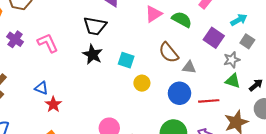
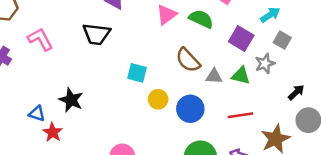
pink L-shape: (48, 43) -> (40, 39), moved
black star: (93, 54) -> (71, 100), moved
green triangle: (233, 81) -> (241, 76), moved
blue circle: (179, 93) -> (190, 109), moved

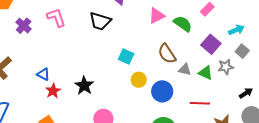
black star: (71, 100) -> (84, 86), moved

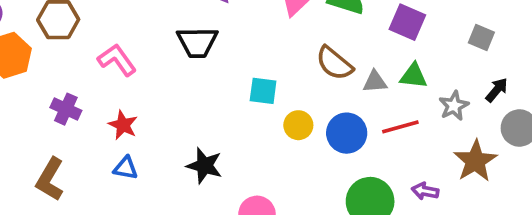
purple cross: (24, 26) -> (66, 109), moved
gray square: (242, 51) -> (481, 37), moved
gray star: (226, 67) -> (454, 106), moved
red star: (53, 91) -> (123, 125), moved
red line: (200, 103) -> (400, 127), moved

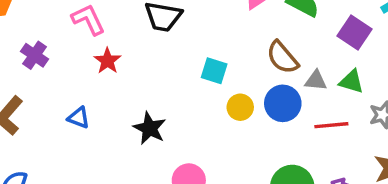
red star: (123, 125) -> (107, 61), moved
blue circle: (347, 133) -> (283, 103), moved

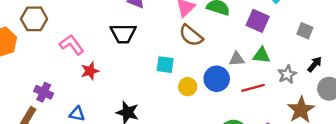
purple cross: (35, 55) -> (44, 92), moved
brown semicircle: (282, 57) -> (191, 35), moved
red star: (107, 61) -> (90, 71), turned 30

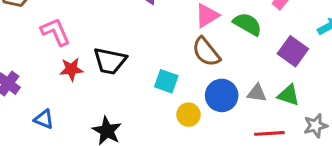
black trapezoid: (123, 33) -> (110, 61), moved
blue circle: (217, 79) -> (222, 95), moved

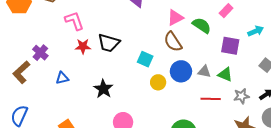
purple square: (293, 51) -> (230, 46), turned -30
blue triangle: (44, 119) -> (62, 78), turned -40

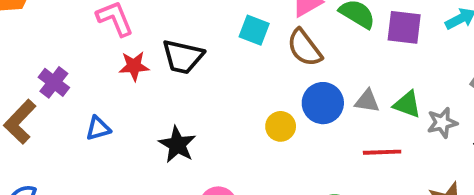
purple square: (230, 46) -> (404, 27), moved
cyan square: (145, 59) -> (254, 30), moved
gray star: (241, 96) -> (442, 123), moved

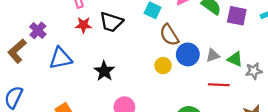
brown semicircle: (304, 48) -> (169, 35), moved
gray triangle: (367, 101) -> (213, 55), turned -32
blue triangle: (98, 128) -> (61, 58), size x1.6

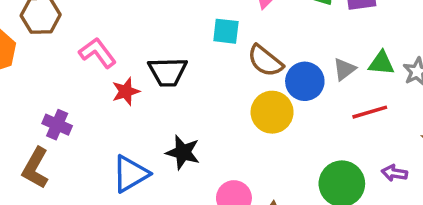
blue triangle: (61, 58) -> (130, 174), moved
yellow circle: (163, 66) -> (272, 112), size x1.5

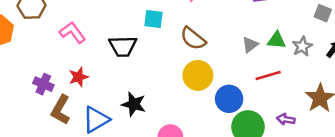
cyan square: (226, 31) -> (153, 19), moved
blue circle: (305, 81) -> (229, 99), moved
red star: (126, 91) -> (79, 77), moved
brown L-shape: (35, 168) -> (61, 110), moved

